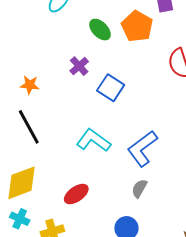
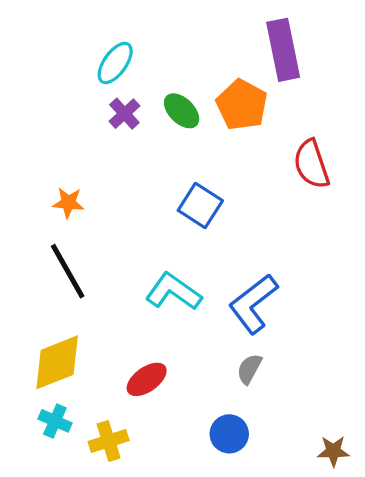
purple cross: (79, 66) -> (124, 114), moved

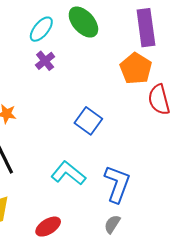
orange pentagon: (242, 105) -> (136, 69), moved
green ellipse: (182, 111) -> (83, 22), moved, size x1.4
blue L-shape: (253, 304) -> (117, 184), turned 144

